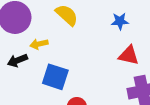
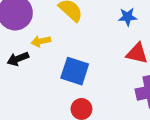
blue square: (55, 77) -> (75, 71), moved

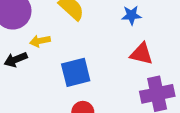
blue square: (75, 71) -> (76, 72), turned -32

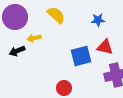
blue square: (76, 72) -> (81, 56), moved

